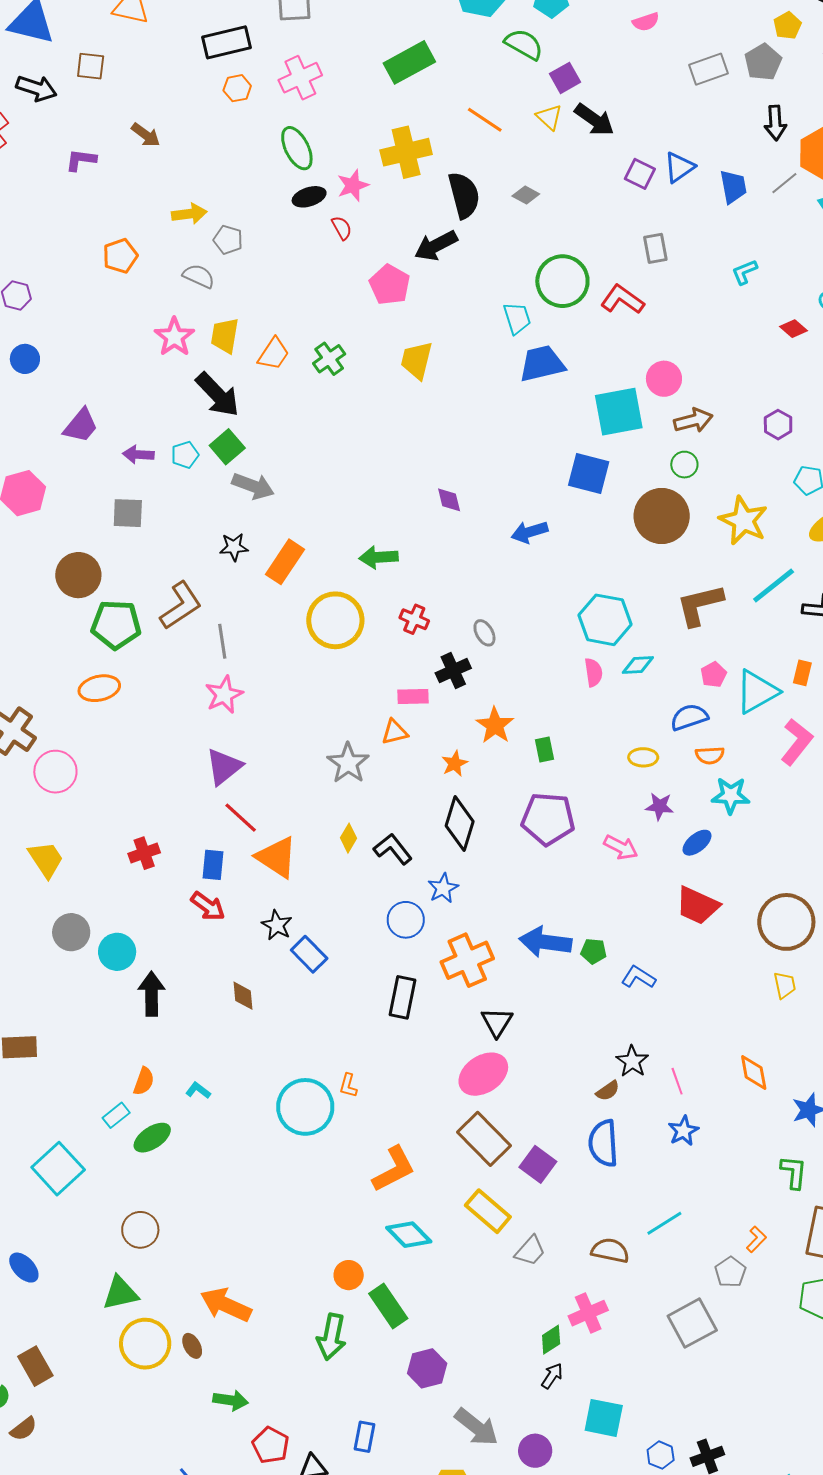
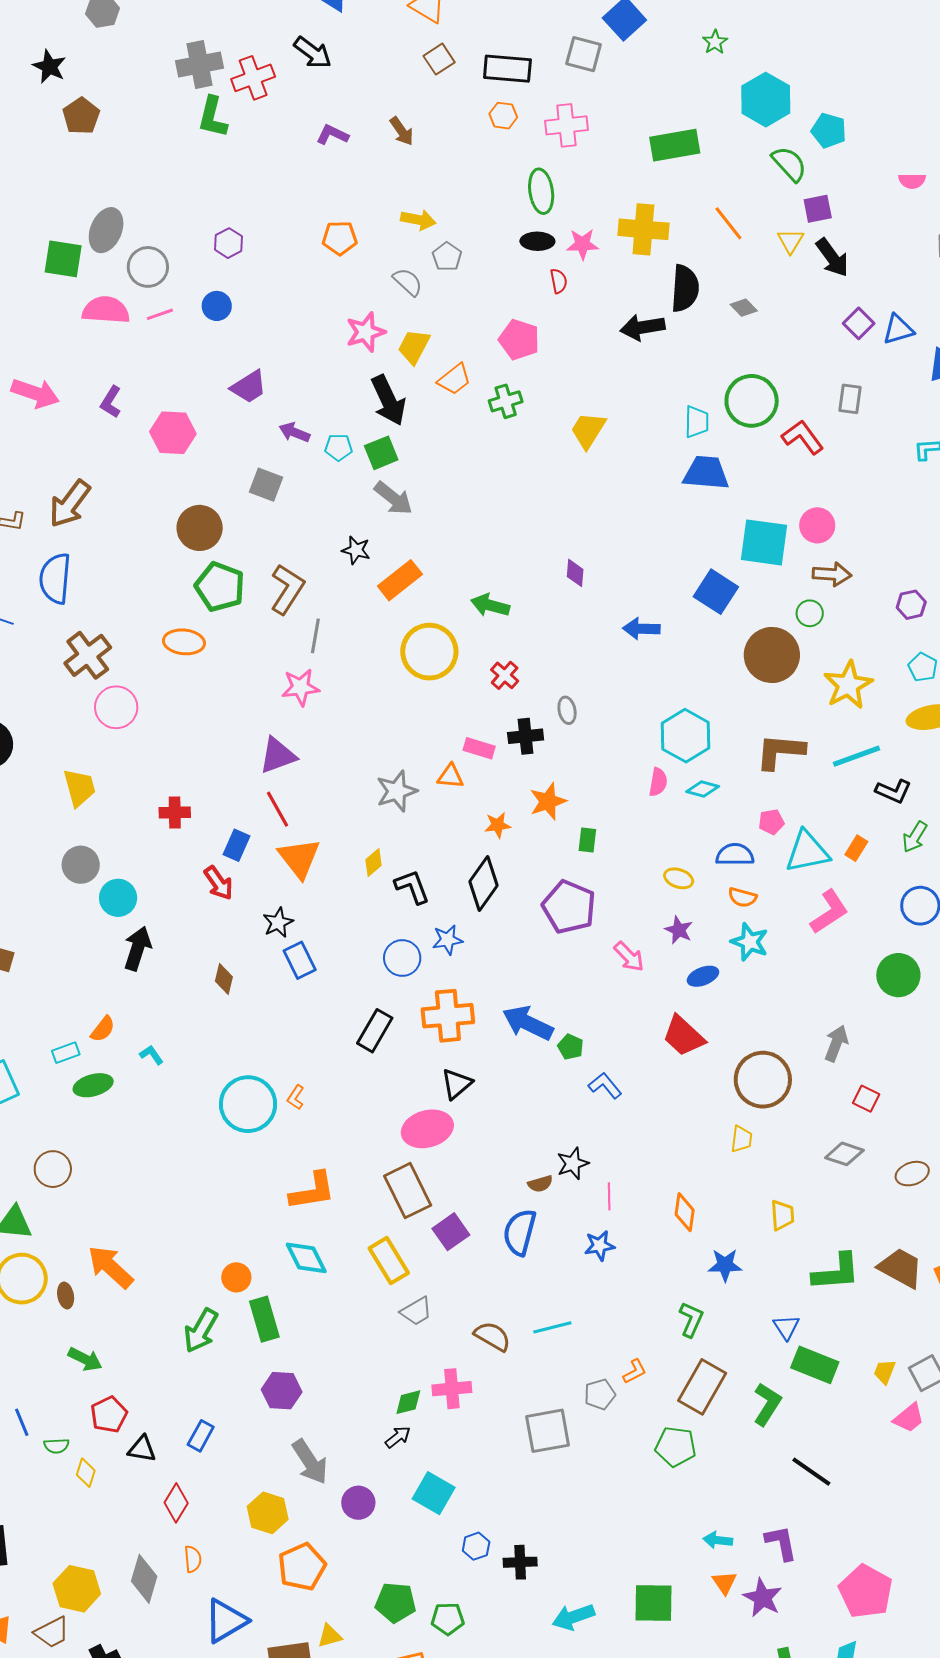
brown square: (91, 66) -> (439, 59), moved, turned 32
pink pentagon: (390, 285) -> (519, 340), moved, turned -30
brown L-shape: (181, 606) -> (287, 589), turned -42

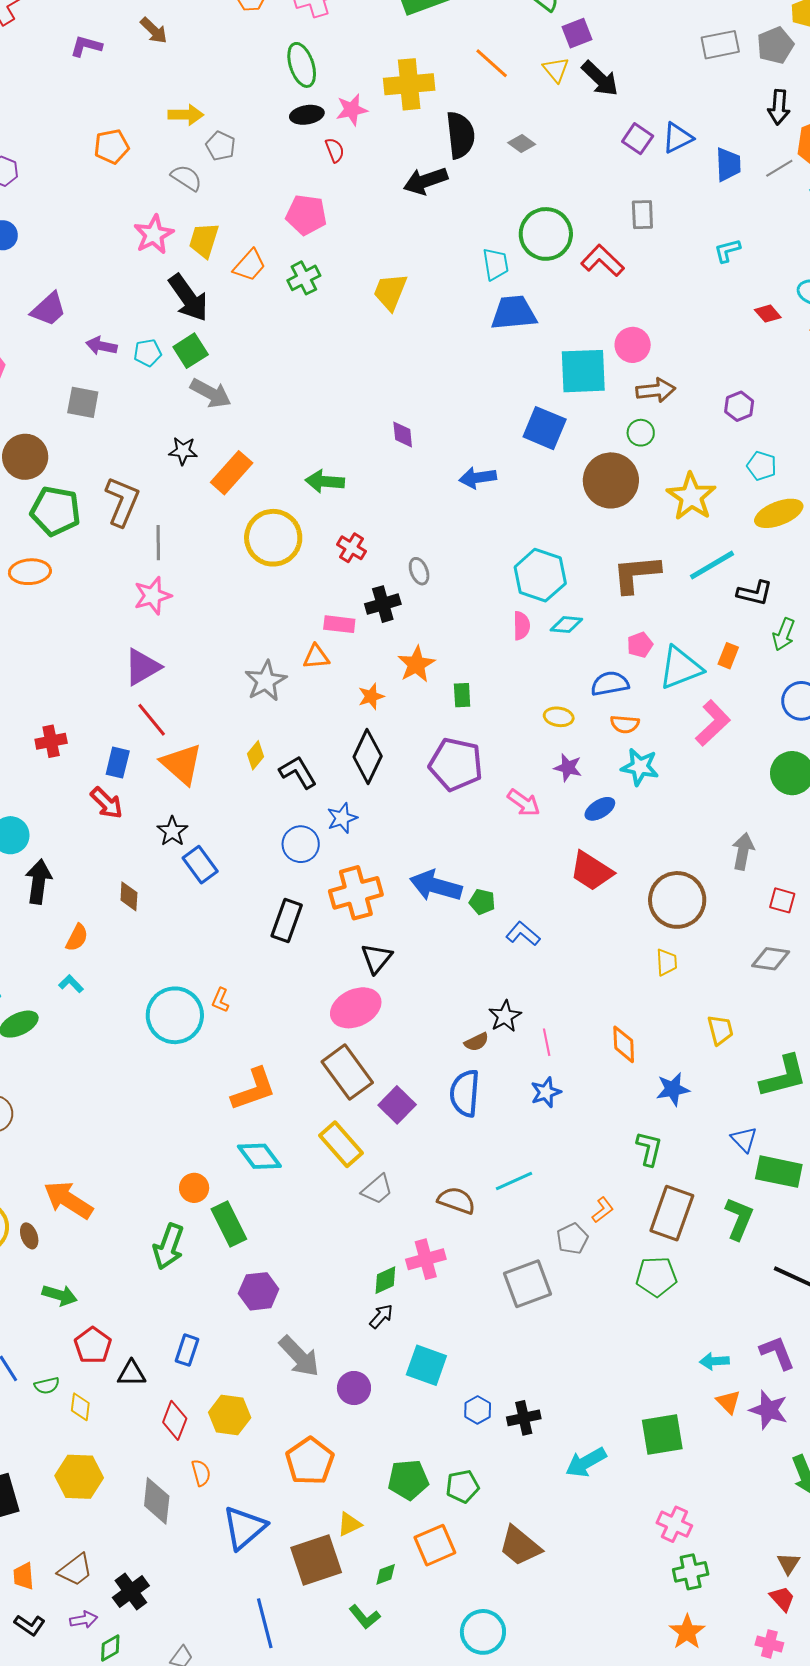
orange semicircle: (103, 1029) -> (77, 938), moved
yellow hexagon: (268, 1513) -> (230, 1415), moved
yellow hexagon: (77, 1589) -> (79, 1477), moved

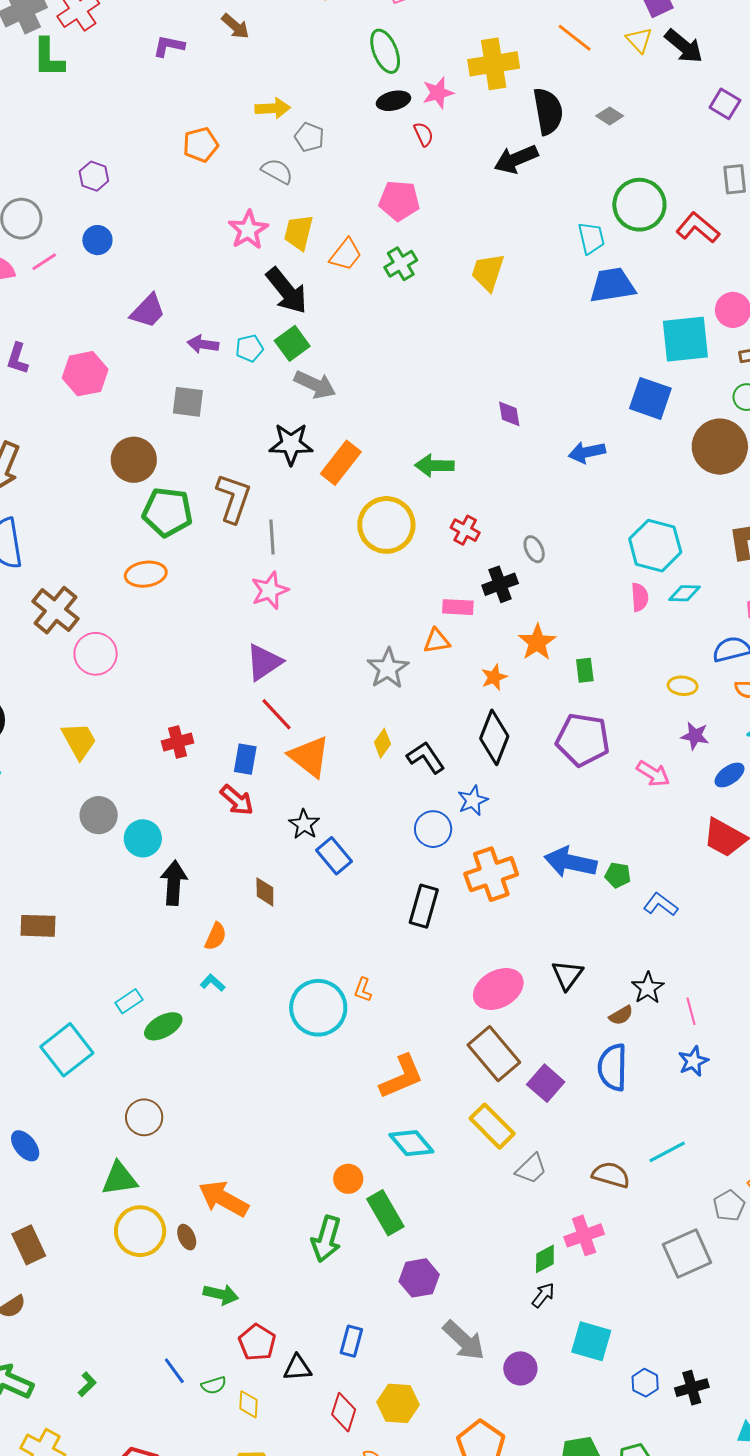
black star: (183, 451) -> (291, 444), size x1.5
black triangle: (376, 958) -> (567, 975), moved

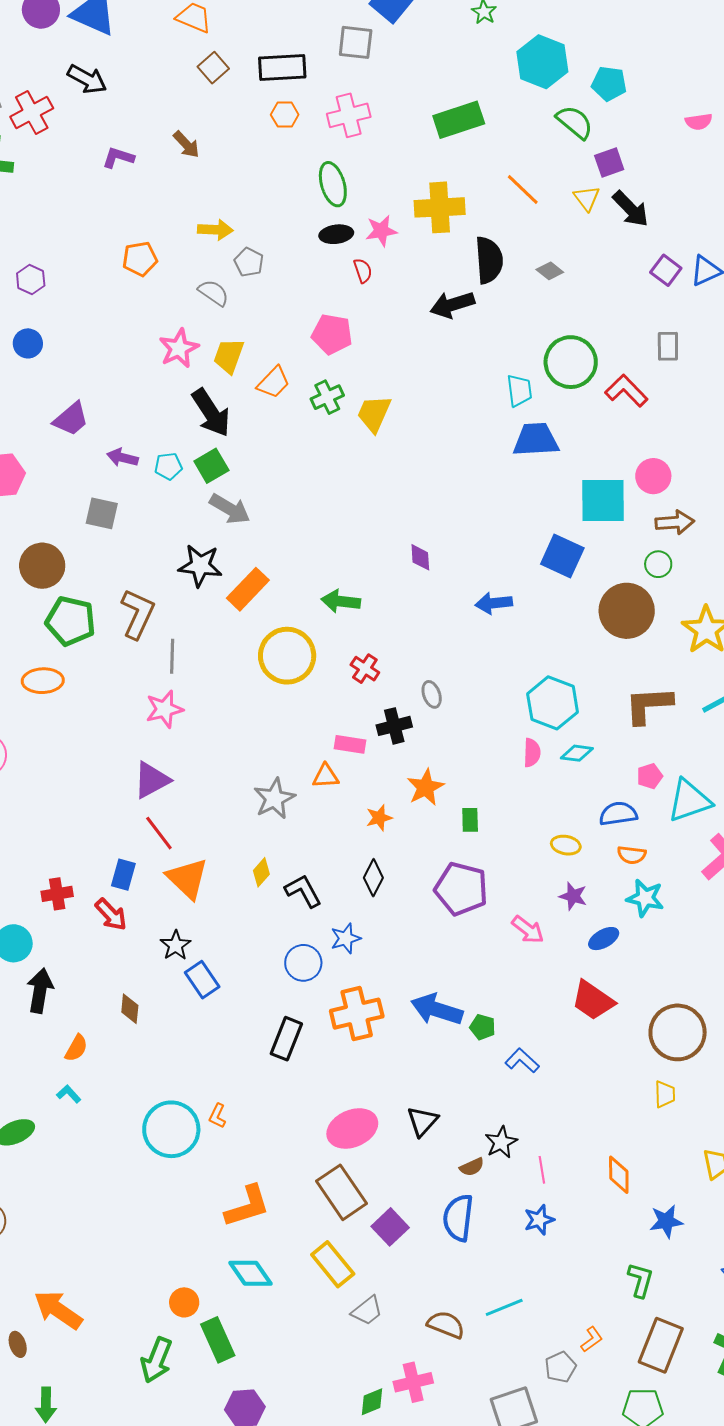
yellow trapezoid: (488, 272) -> (374, 414), moved
black diamond: (494, 737) -> (373, 878), size x0.7
red cross: (178, 742) -> (57, 894), moved
green arrow: (221, 1294) -> (46, 1405), turned 72

